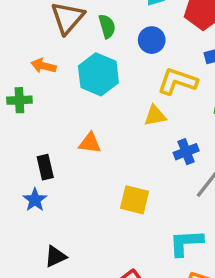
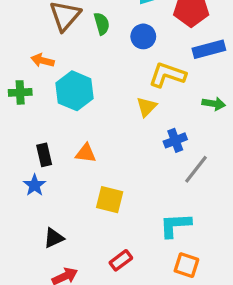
cyan hexagon: (98, 74) -> (75, 91), moved
yellow triangle: (155, 116) -> (146, 107), turned -35
orange triangle: (90, 143) -> (86, 153), moved
yellow square: (135, 200) -> (110, 200), moved

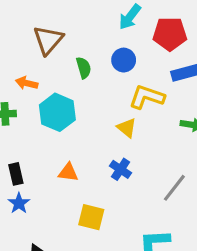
green semicircle: (102, 24) -> (84, 68), moved
yellow triangle: (146, 107) -> (127, 128), turned -35
blue cross: (175, 140) -> (121, 169), moved, turned -35
black rectangle: (44, 155) -> (16, 174), moved

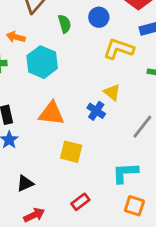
yellow triangle: (127, 128) -> (112, 92), moved
orange triangle: (68, 172) -> (51, 113), size x1.5

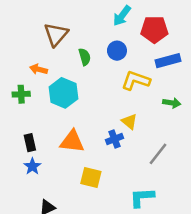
blue cross: (96, 111) -> (114, 139), turned 35

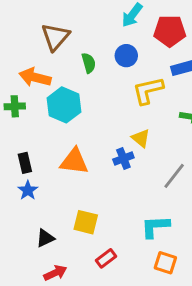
orange arrow: (39, 69) -> (35, 77), size x1.5
yellow L-shape: (136, 80) -> (148, 90), turned -32
yellow square: (91, 178) -> (86, 222), moved

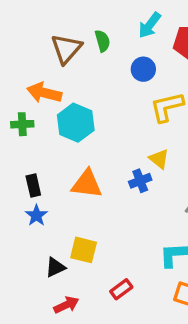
green semicircle: (89, 63) -> (102, 41), moved
yellow square: (86, 222) -> (84, 250), moved

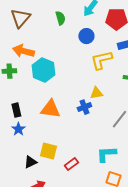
brown triangle: (66, 49) -> (20, 18), moved
yellow triangle: (159, 159) -> (96, 93), turned -48
red rectangle: (121, 289) -> (71, 164), moved

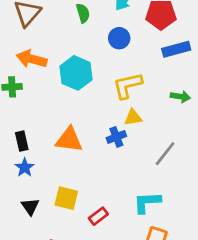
yellow L-shape: (101, 60) -> (127, 85), moved
cyan hexagon: (43, 70) -> (76, 73), moved
black triangle: (30, 162) -> (30, 206), moved, turned -40

